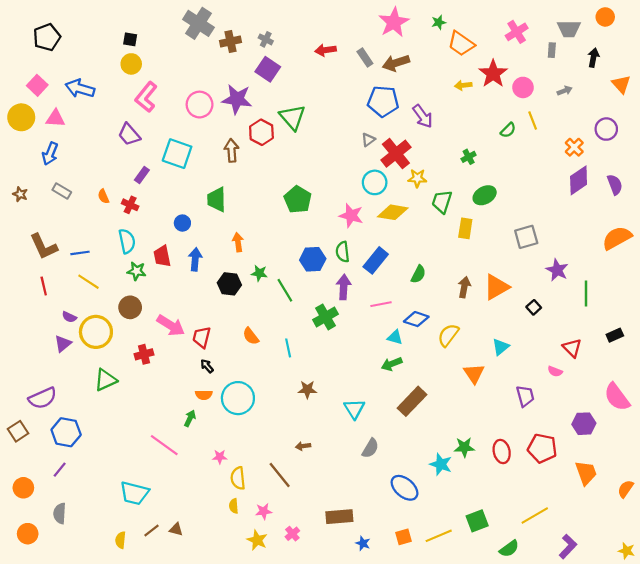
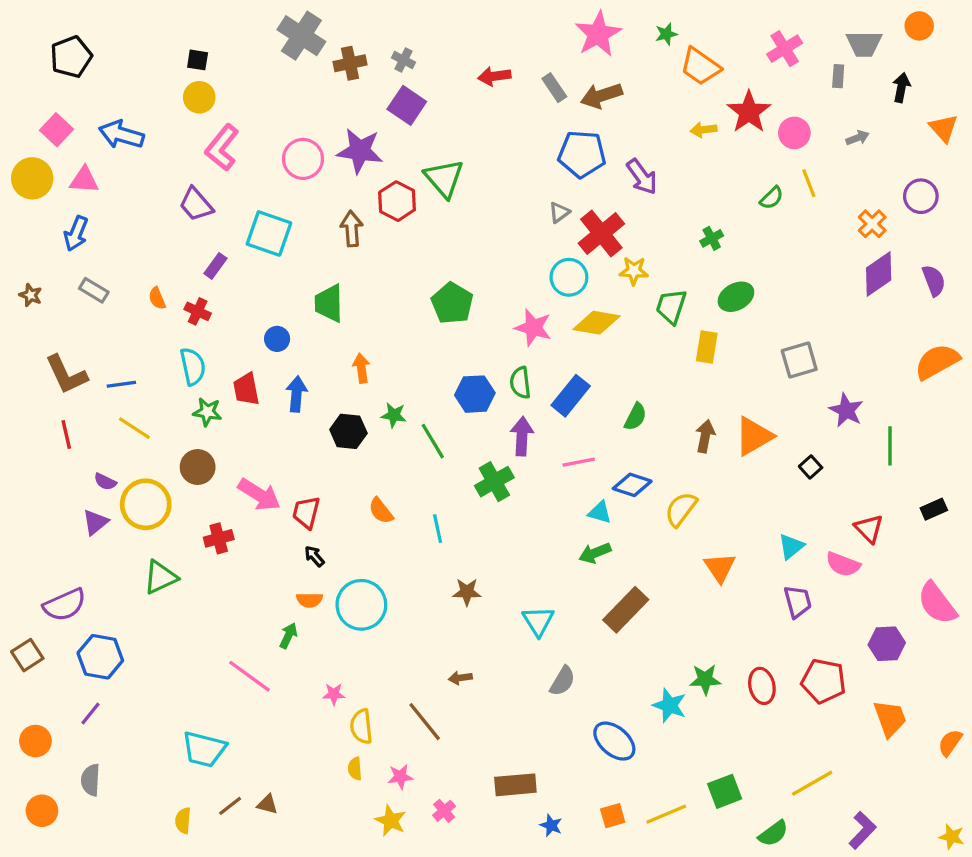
cyan triangle: (501, 347) -> (791, 546), moved
pink semicircle: (555, 371) -> (843, 564), size x1.5

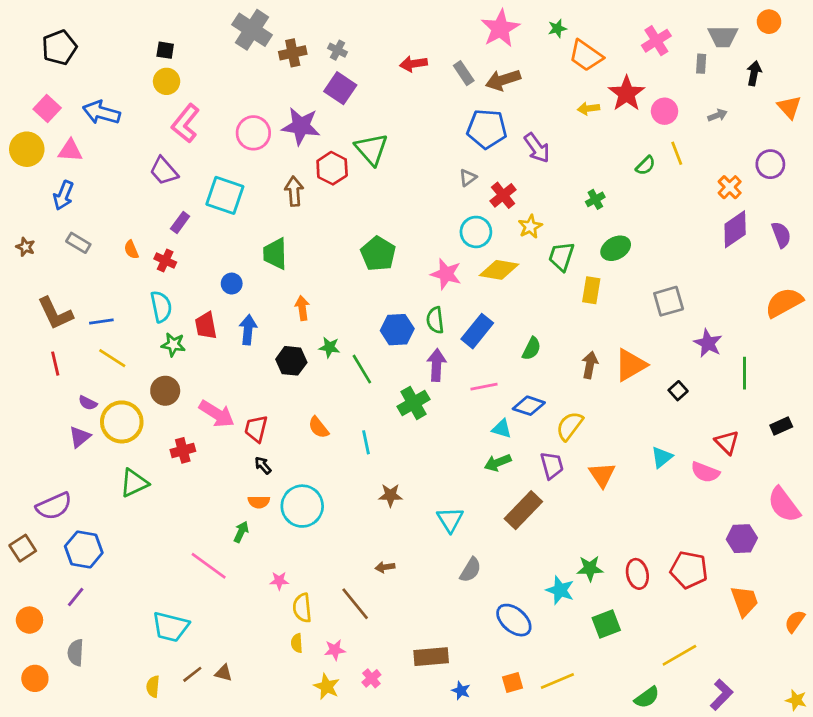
red cross: (601, 234) -> (503, 195), size x0.7
yellow star: (634, 271) -> (530, 227), turned -30
purple trapezoid: (798, 602) -> (552, 465), moved
green square: (725, 791) -> (606, 624), moved

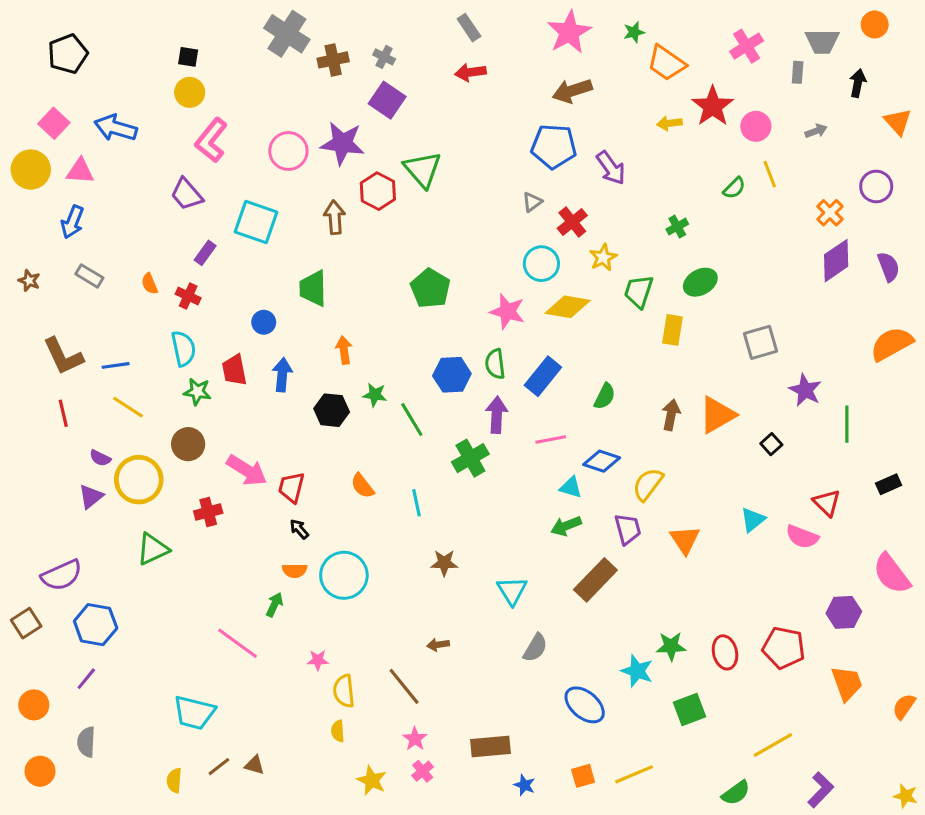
gray rectangle: (464, 73) -> (469, 28), moved
pink star: (335, 650) -> (415, 739), moved, turned -30

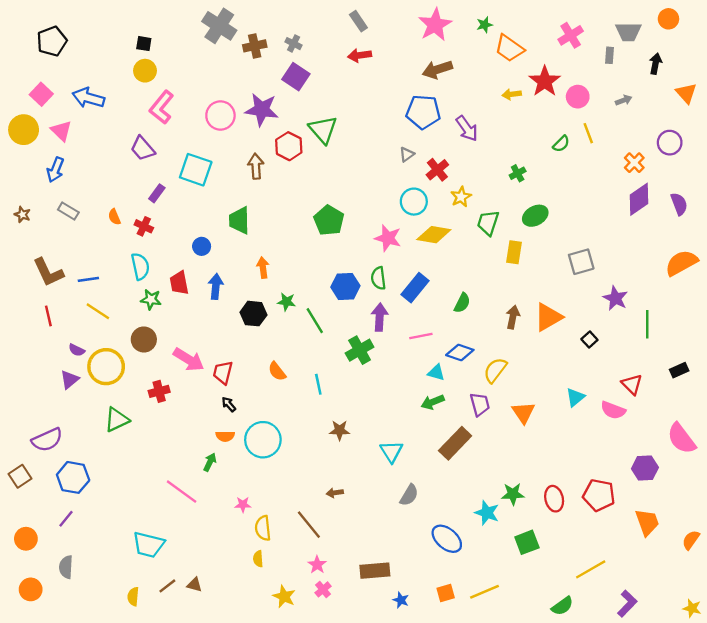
pink triangle: (80, 171) -> (61, 131), turned 40

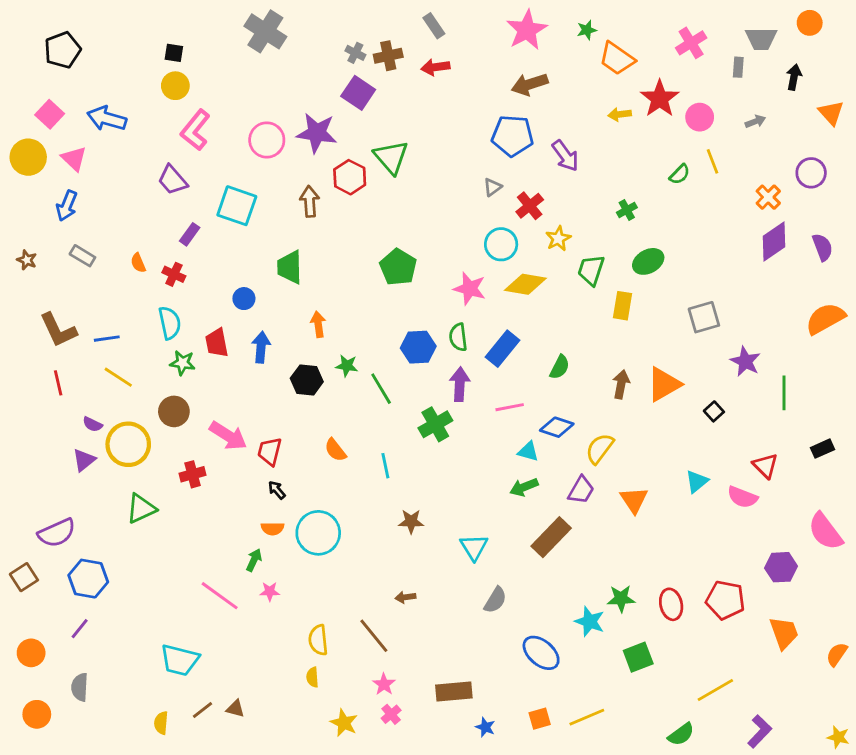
brown cross: (255, 46) -> (388, 56), moved
purple trapezoid: (480, 404) -> (581, 490), turned 45
pink star: (243, 505) -> (270, 591), moved

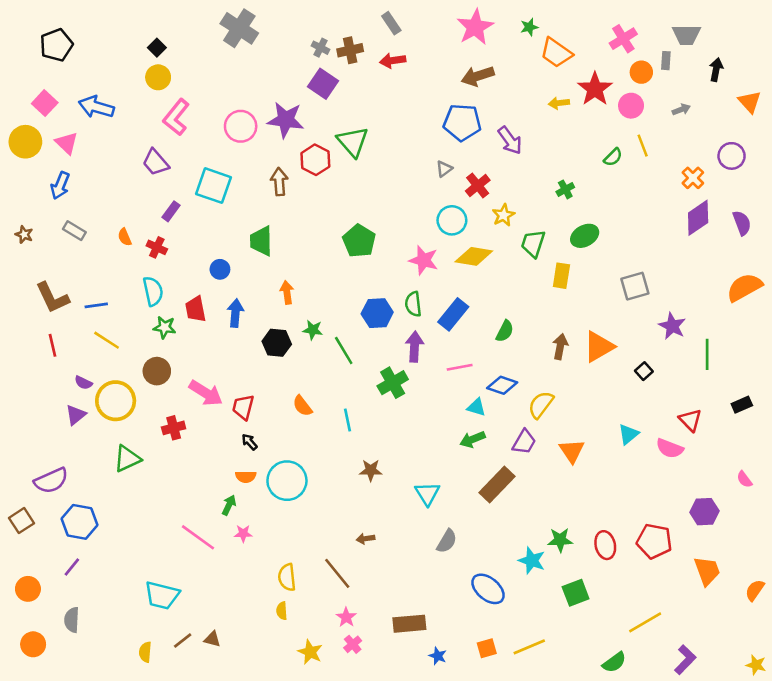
orange circle: (810, 23) -> (641, 72), moved
black square: (174, 53) -> (157, 48), turned 36
pink semicircle: (825, 531) -> (744, 479), size x0.5

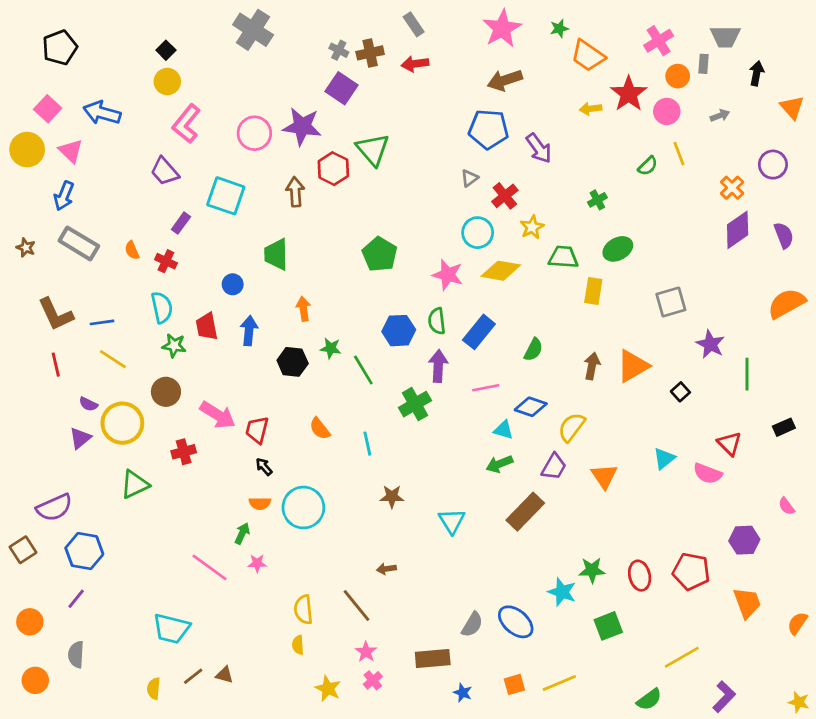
gray rectangle: (74, 231) -> (79, 243), size x1.6
green trapezoid: (533, 244) -> (563, 257), turned 76
gray semicircle: (447, 541) -> (472, 625), moved

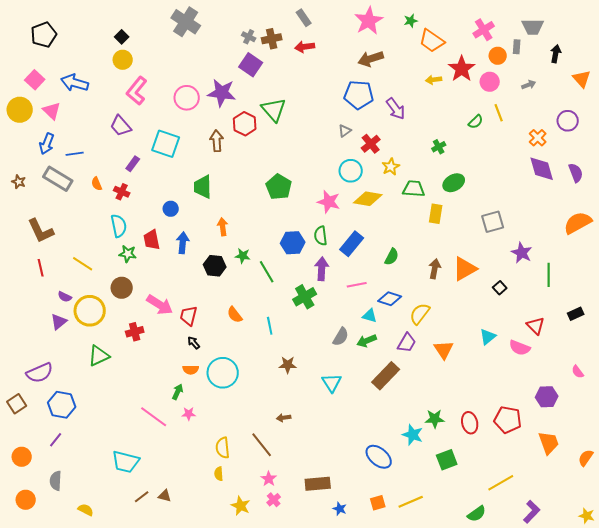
purple diamond: (738, 230) -> (542, 169), turned -72
blue line: (102, 322) -> (75, 154), moved
gray semicircle: (472, 625) -> (341, 337), moved
yellow semicircle: (154, 689) -> (86, 510), moved, turned 112

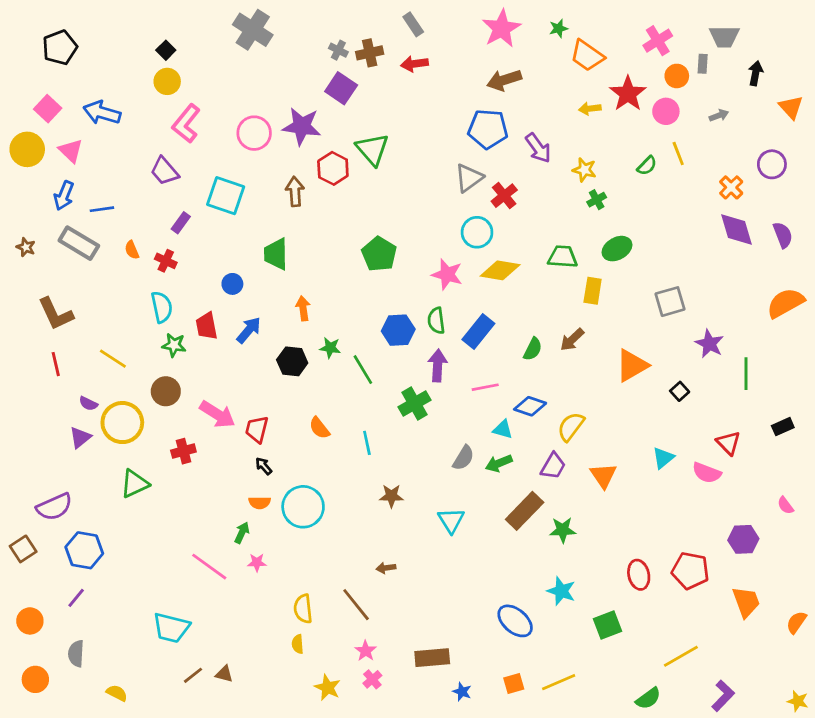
gray triangle: (345, 131) -> (469, 178), size x1.6
yellow star: (391, 167) -> (584, 170), moved, turned -30
blue arrow: (183, 243) -> (249, 330), turned 35
brown arrow: (435, 269) -> (572, 340), moved, turned -144
green star: (435, 419) -> (563, 530), moved

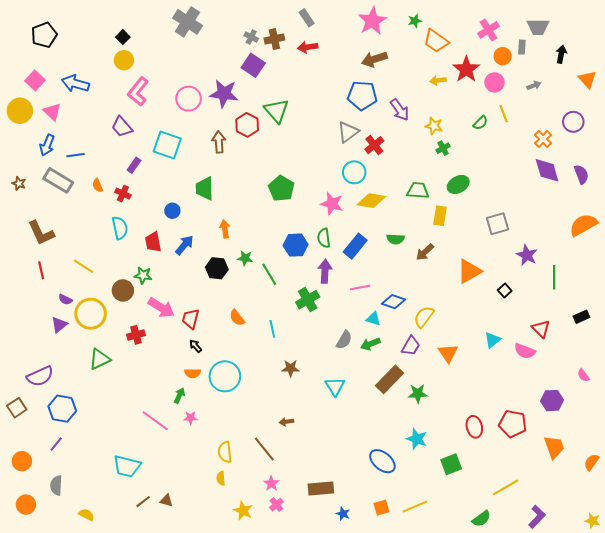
green star: (174, 345) -> (143, 275), moved
green semicircle: (533, 349) -> (396, 239), moved, turned 66

